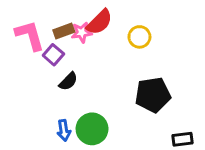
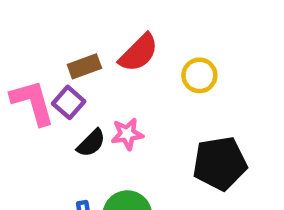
pink star: (82, 32) -> (127, 134), moved
pink L-shape: (30, 35) -> (33, 102), moved

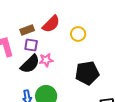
purple square: (69, 102) -> (31, 45), moved, turned -32
black semicircle: (91, 143) -> (30, 64), size x1.5

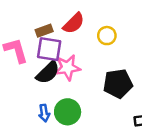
purple square: (31, 45) -> (49, 49), size x1.5
pink star: (46, 60) -> (68, 68), size x1.5

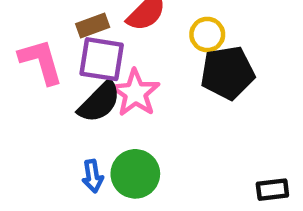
pink star: (68, 68) -> (135, 93), turned -30
black pentagon: (118, 84) -> (227, 73), moved

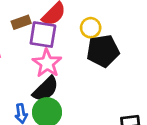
purple square: (102, 59) -> (43, 35), moved
black semicircle: (99, 102) -> (46, 89), moved

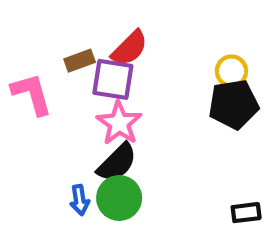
yellow circle: (91, 28) -> (231, 71), moved
black pentagon: (103, 51) -> (234, 104), moved

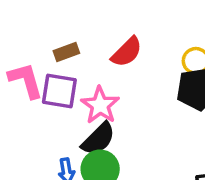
red semicircle: (130, 48) -> (127, 52), moved
purple square: (113, 79) -> (59, 91), moved

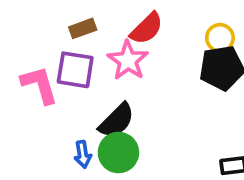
pink L-shape: (26, 80) -> (39, 85), moved
pink star: (100, 105) -> (128, 60), moved

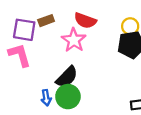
red semicircle: (147, 28) -> (85, 21), turned 65
purple square: (75, 70) -> (24, 30), moved

